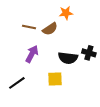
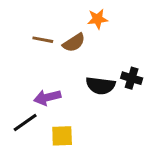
purple arrow: (32, 54) -> (47, 97), moved, turned -132
yellow square: (55, 79) -> (62, 136), moved

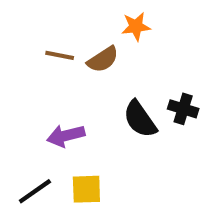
black semicircle: (101, 86) -> (140, 119), turned 48
black line: (25, 123) -> (35, 191), moved

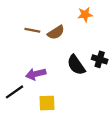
orange star: (136, 26) -> (85, 15), moved
black line: (35, 191) -> (14, 92), moved

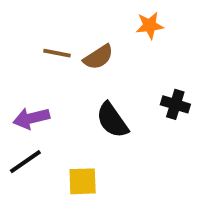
black semicircle: (76, 65) -> (112, 120), moved
purple arrow: (36, 74) -> (31, 118), moved

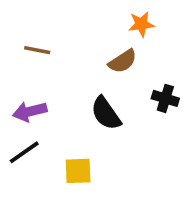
brown line: (57, 53) -> (37, 50), moved
brown semicircle: (98, 57) -> (123, 61), moved

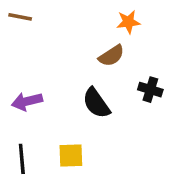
brown line: (37, 50) -> (20, 17), moved
black line: (24, 152) -> (22, 159), moved, turned -60

